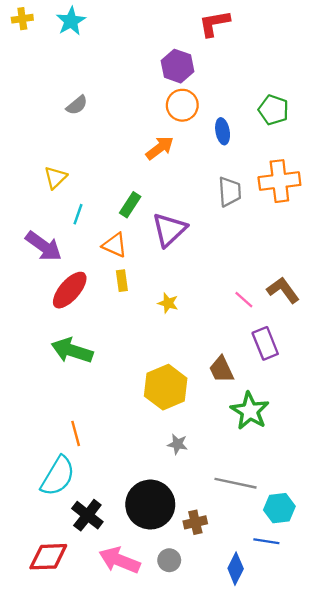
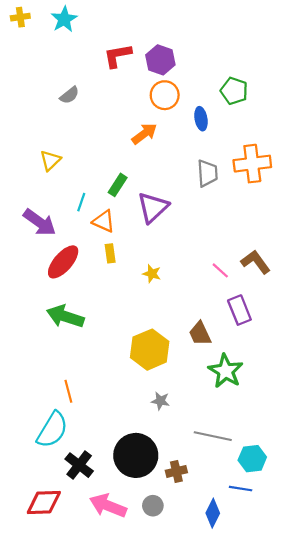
red L-shape: (214, 23) -> (118, 56), moved
green pentagon: (274, 110) -> (234, 91), moved
cyan line: (78, 214) -> (81, 202), moved

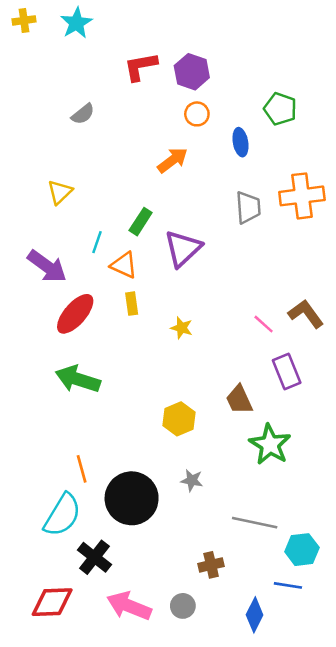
orange circle: (165, 95) -> (197, 114), size x0.7
yellow hexagon: (150, 350) -> (179, 419), size x0.7
black circle: (136, 455) -> (132, 498), moved

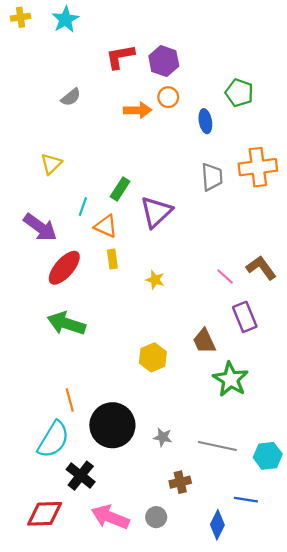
orange arrow: (173, 160) -> (138, 110), moved, turned 36
gray star: (192, 480) -> (163, 437), moved
cyan hexagon: (302, 550) -> (268, 456), moved

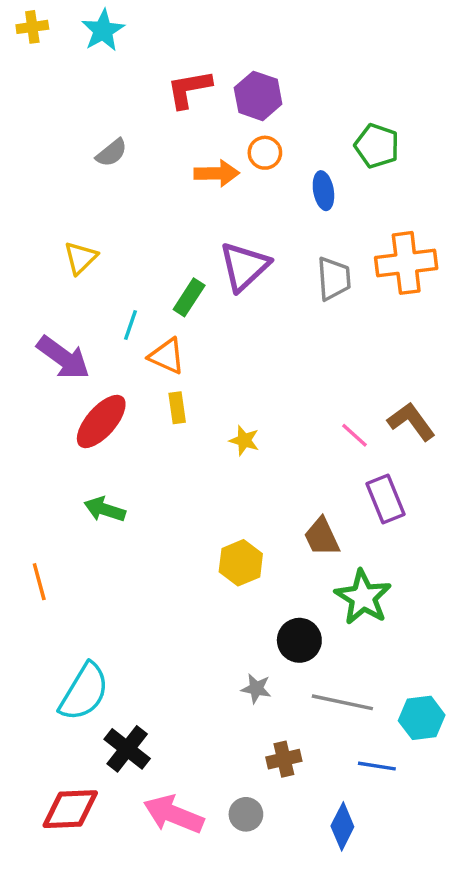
purple triangle: (156, 212) -> (244, 266), moved
green arrow: (66, 324) -> (105, 509), size x0.7
orange line: (70, 400) -> (39, 582), moved
black circle: (112, 425) -> (299, 640), moved, size x0.6
blue line: (246, 500) -> (377, 766), moved

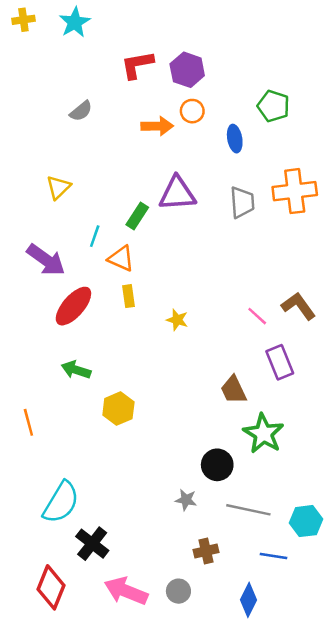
purple triangle: (244, 266) -> (177, 194), turned 39
yellow hexagon: (241, 563) -> (118, 409), moved
red diamond: (70, 809) -> (51, 587), turned -66

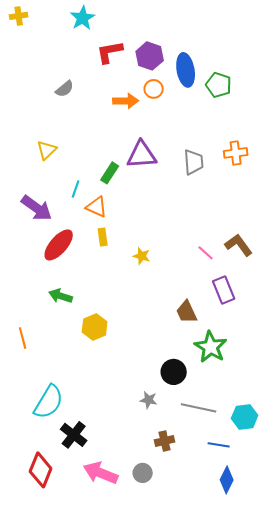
cyan star: (75, 22) -> (83, 18), moved
blue ellipse: (235, 139) -> (186, 70), moved, size x1.5
orange cross: (295, 191) -> (236, 153), size x0.7
blue diamond: (248, 600) -> (227, 480), moved

